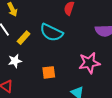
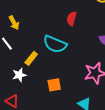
yellow rectangle: (24, 38) -> (31, 58), moved

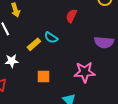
cyan semicircle: (55, 44) -> (51, 38), size x0.6
yellow rectangle: (31, 58) -> (34, 44), moved

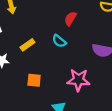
cyan semicircle: (51, 38) -> (59, 41), moved

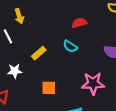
red semicircle: (70, 19) -> (79, 23), turned 48

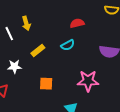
yellow arrow: (19, 16) -> (26, 23), moved
cyan semicircle: (70, 46) -> (68, 45), turned -64

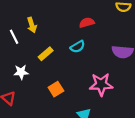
orange square: (46, 84) -> (56, 89), turned -32

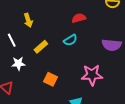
white line: (14, 37) -> (12, 40), moved
orange square: (56, 89) -> (50, 79), turned -32

